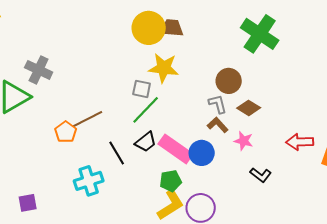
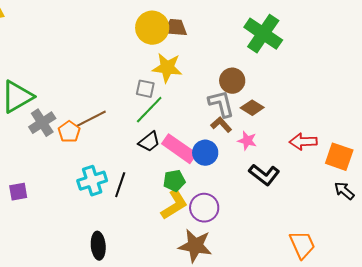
gray cross: (39, 70) -> (42, 123), moved, turned 32
gray L-shape: (218, 104) -> (221, 104), size x1.4
black line: (117, 153) -> (120, 185), moved, turned 50
black L-shape: (261, 175) -> (264, 175), size x1.4
purple square: (28, 203) -> (18, 192), moved

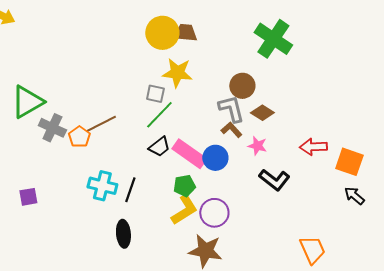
gray cross: (42, 123) -> (52, 128), turned -32
cyan cross: (92, 181) -> (102, 186), turned 32
black ellipse: (98, 246) -> (123, 234), moved

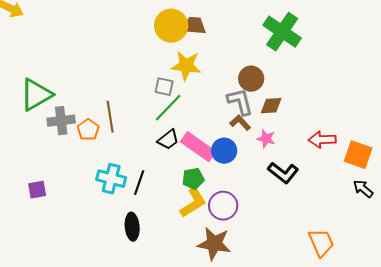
brown diamond: (262, 113) -> (271, 106), turned -35
brown line: (101, 124) -> (110, 117), turned -72
gray cross: (52, 128) -> (61, 121), turned -32

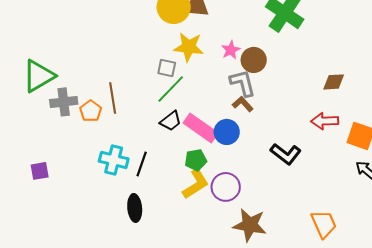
brown diamond: (271, 106) -> (334, 82), moved
pink star: (266, 139) -> (231, 50), moved, turned 30
brown star: (214, 244) -> (250, 225), moved

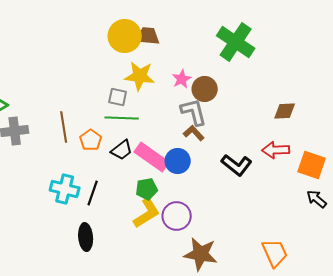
green line: (171, 89) -> (122, 118), turned 48
orange pentagon: (91, 111) -> (91, 140), moved
black L-shape: (286, 154) -> (237, 165), moved

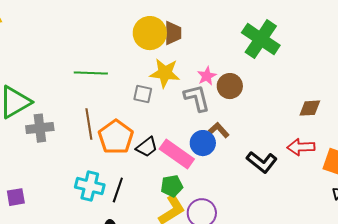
brown trapezoid: (148, 36) -> (173, 33), turned 85
gray L-shape: (194, 112) -> (197, 98), moved
green line: (122, 118) -> (91, 73), moved
orange pentagon: (91, 140) -> (116, 137), size x1.6
blue circle: (178, 161) -> (203, 143), moved

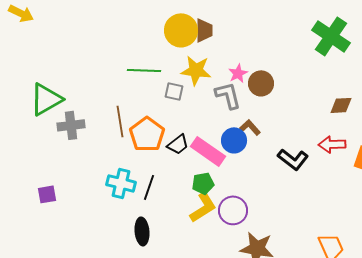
green cross: (261, 39) -> (331, 36), moved
green line: (91, 73) -> (144, 70), moved

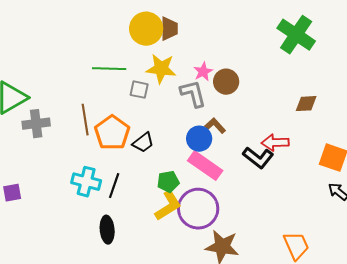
red arrow: (332, 144) -> (275, 143), moved
pink rectangle: (208, 151) -> (205, 166), moved
purple circle: (233, 210) -> (198, 209), size x1.4

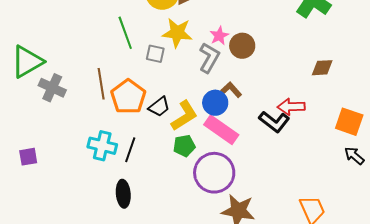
green line: (109, 69) -> (125, 33), turned 68
gray L-shape: (193, 94) -> (209, 58), turned 44
gray cross: (36, 124) -> (52, 88), turned 32
yellow L-shape: (168, 206) -> (184, 116), moved

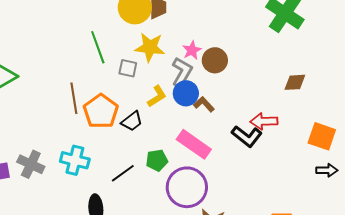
gray cross: (52, 88) -> (31, 164), moved
blue circle: (215, 103) -> (186, 93), moved
yellow L-shape: (184, 116) -> (157, 96), moved, size x0.7
black line: (130, 150) -> (123, 173), moved, turned 35
black arrow: (354, 156) -> (327, 170), turned 140

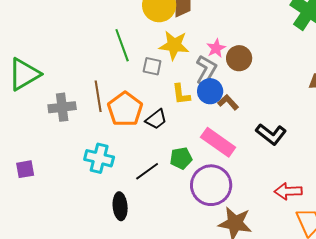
yellow L-shape: (157, 96) -> (181, 94), turned 115
red arrow: (264, 121) -> (288, 191), moved
gray cross: (31, 164) -> (62, 107), moved, turned -32

